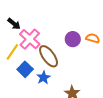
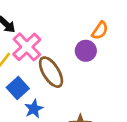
orange semicircle: (93, 38) -> (100, 30), moved, turned 104
blue star: (43, 78) -> (34, 109), moved

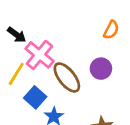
purple circle: (86, 51) -> (101, 69), moved

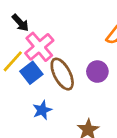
blue square: (35, 97) -> (31, 73), moved

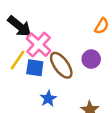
black arrow: (20, 23) -> (20, 26), size x1.5
blue square: (31, 73) -> (35, 68), turned -36

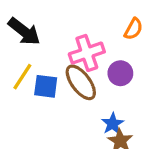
pink cross: (39, 45) -> (87, 53), moved, turned 30
blue star: (48, 99) -> (113, 124), moved

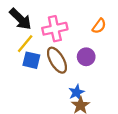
pink cross: (87, 53) -> (55, 29), moved
yellow line: (22, 77) -> (25, 44), moved

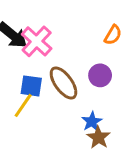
pink cross: (55, 29) -> (37, 41), moved, turned -30
yellow line: (25, 44) -> (23, 105), moved

